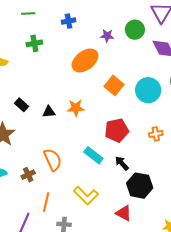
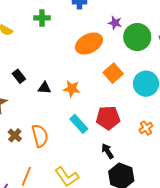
green circle: (135, 30) -> (137, 37), moved, size x1.4
orange cross: (156, 134) -> (146, 128), turned -32
cyan rectangle: (93, 155) -> (79, 124), moved
brown cross: (28, 175) -> (15, 135), moved, turned -32

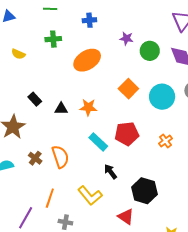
green circle: (137, 37) -> (150, 51), size x0.7
orange ellipse: (89, 44) -> (87, 60), moved
black arrow: (107, 151) -> (111, 172), moved

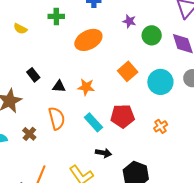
orange semicircle: (60, 157) -> (57, 118), moved
black arrow: (111, 172) -> (103, 153), turned 133

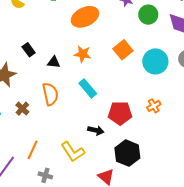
orange star: (86, 87) -> (83, 54), moved
red pentagon: (123, 116) -> (120, 113), moved
cyan rectangle: (93, 122) -> (88, 88), moved

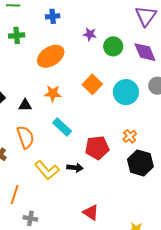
yellow L-shape: (73, 152) -> (47, 170), moved
black hexagon: (127, 153) -> (140, 163), moved

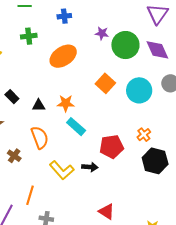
green circle: (113, 46) -> (125, 45), size x1.4
orange star: (53, 93) -> (66, 103), moved

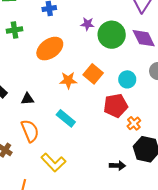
cyan circle: (139, 90) -> (127, 79), size x0.7
orange star: (66, 103) -> (68, 80), moved
red pentagon: (111, 147) -> (116, 106), moved
black arrow: (90, 167) -> (117, 166), moved

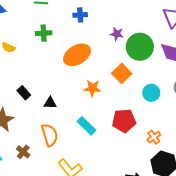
orange square: (93, 74) -> (122, 73), moved
red pentagon: (116, 106) -> (124, 121), moved

